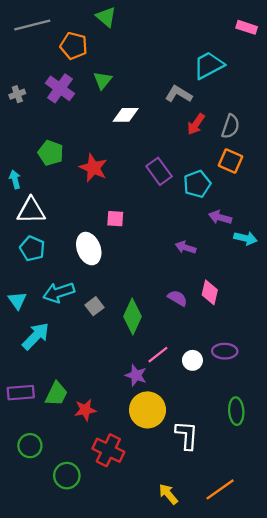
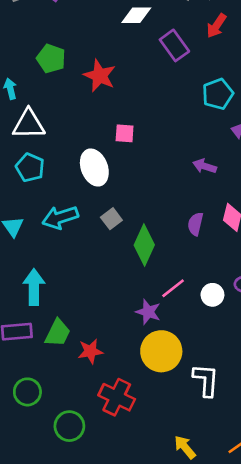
purple rectangle: (159, 171) -> (174, 45), moved
purple semicircle: (177, 298) -> (195, 224), turned -108
gray square: (94, 306) -> (111, 219), moved
cyan arrow: (36, 336) -> (34, 287), moved, turned -44

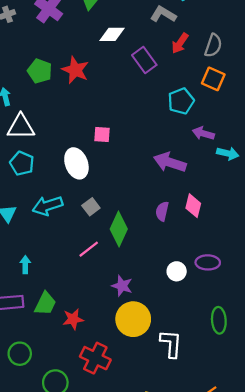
red star: (100, 76) -> (75, 70), moved
purple arrow: (205, 166) -> (170, 162), size x1.6
cyan arrow: (34, 287) -> (25, 265), size x0.6
pink line: (173, 288) -> (89, 249), moved

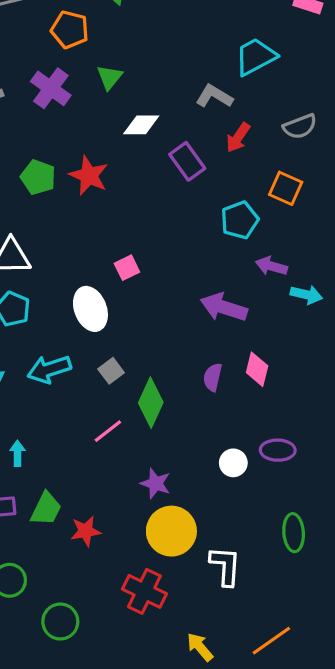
gray semicircle: (213, 45) -> (300, 126), moved, turned 50
pink square: (102, 134) -> (127, 268), turned -30
red cross: (95, 358) -> (144, 591), moved

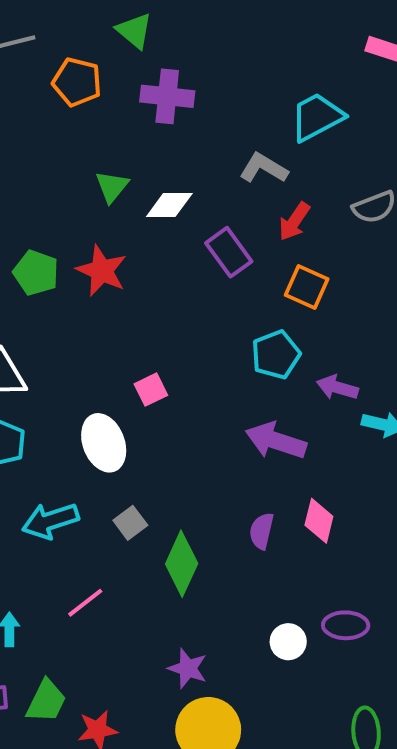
green triangle: (109, 77) -> (112, 187), moved
purple cross: (51, 88) -> (167, 96), moved, turned -30
orange square: (286, 188) -> (307, 287), moved
cyan pentagon: (240, 220) -> (276, 355), moved
pink line: (108, 431) -> (85, 603), moved

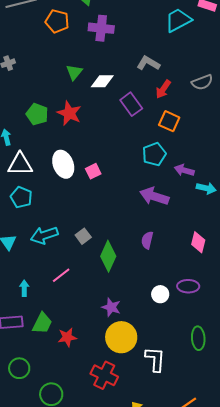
cyan trapezoid: (317, 117) -> (178, 20), moved
white ellipse: (104, 443) -> (63, 164), moved
pink diamond: (319, 521) -> (198, 242), moved

